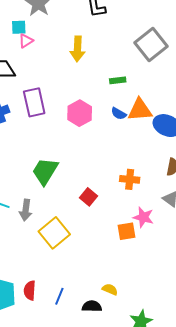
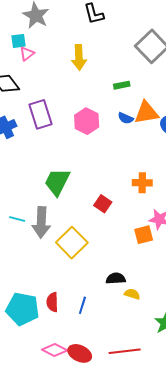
gray arrow: (26, 210) -> (41, 222), size x1.4
black semicircle: (92, 306) -> (116, 278), moved

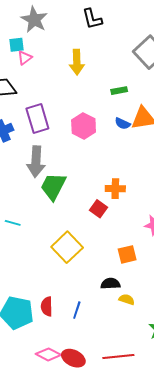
orange cross: (142, 183) -> (115, 189), moved
gray arrow: (41, 222) -> (36, 162), moved
orange square: (144, 235) -> (127, 254), moved

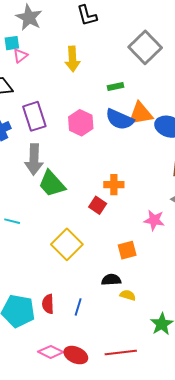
blue semicircle: (123, 124) -> (120, 119), size x1.8
green trapezoid: (53, 186) -> (52, 184), turned -68

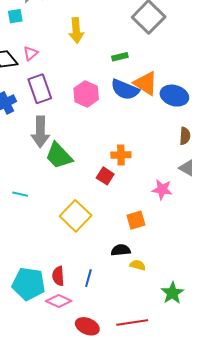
pink triangle: (20, 56) -> (31, 53), moved
orange triangle: (140, 114) -> (146, 83), turned 44
pink diamond: (51, 352) -> (59, 301), moved

